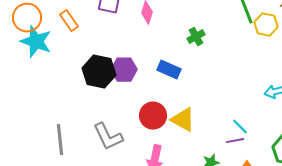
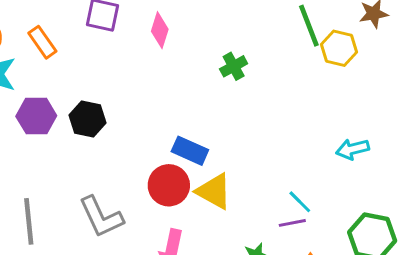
purple hexagon: (124, 70) -> (36, 116), moved
blue rectangle: (169, 70) -> (190, 151), moved
black hexagon: (99, 72) -> (88, 119), size x0.7

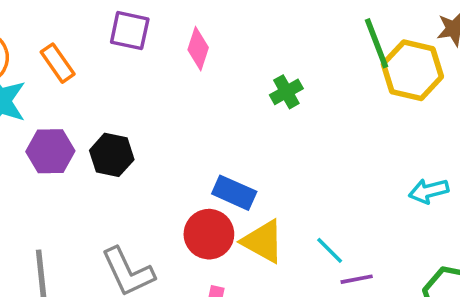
yellow hexagon: (339, 48) -> (412, 70), size x1.4
cyan line: (300, 202) -> (330, 250), moved

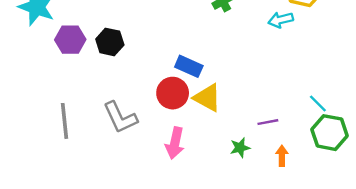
cyan arrow: (429, 191) -> (281, 20), moved
cyan line: (330, 250) -> (318, 104), moved

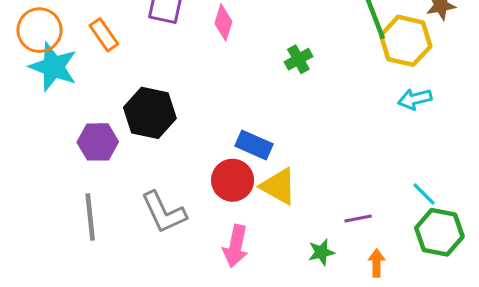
cyan arrow: (281, 20) -> (415, 99), moved
purple hexagon: (70, 40) -> (98, 142), moved
black hexagon: (110, 42) -> (150, 113), size x1.4

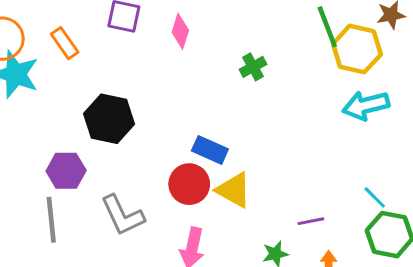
cyan arrow: (415, 99) -> (366, 105), size x1.4
purple hexagon: (98, 142) -> (66, 171), moved

